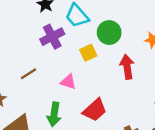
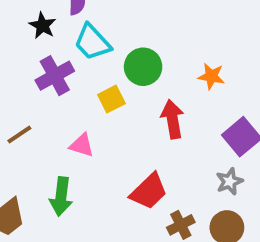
red trapezoid: (95, 110) -> (149, 191), moved

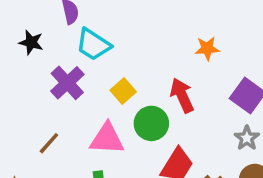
black star: (42, 26) -> (31, 42), moved
green circle: (143, 67) -> (151, 123), moved
pink triangle: (82, 145) -> (107, 139), size x1.5

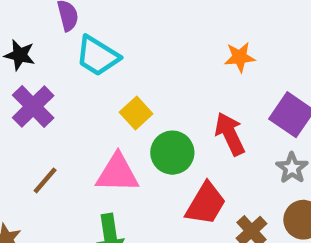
purple cross: (67, 83) -> (33, 107), moved
red arrow: (182, 95) -> (230, 134), moved

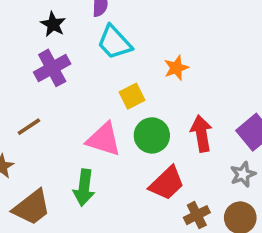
orange star: (240, 57) -> (176, 68), moved, turned -30
brown line: (45, 180) -> (29, 127), moved

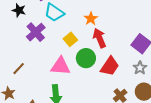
purple cross: (52, 68) -> (36, 32), moved
red arrow: (201, 134) -> (99, 38), moved
red trapezoid: (167, 183) -> (110, 66), moved

